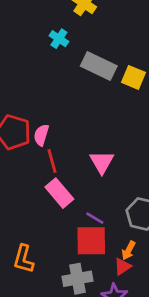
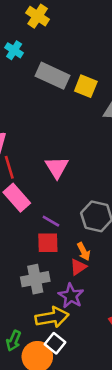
red square: (91, 241) -> (48, 243), size x0.7
orange arrow: (128, 251) -> (84, 251), turned -54

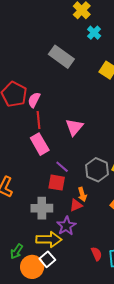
cyan cross: (14, 50) -> (94, 33), moved
gray rectangle: (53, 76) -> (61, 57), moved

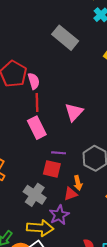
pink semicircle: (34, 100) -> (34, 81), turned 133
purple line: (62, 167) -> (59, 153), turned -40
gray cross: (42, 208) -> (35, 195), turned 30

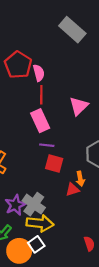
purple line: (59, 153) -> (47, 145), moved
gray cross: (35, 195) -> (34, 204), moved
purple star: (59, 215) -> (15, 205), moved

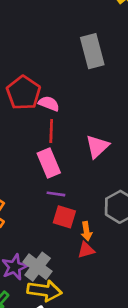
gray rectangle: (72, 30) -> (92, 51), turned 32
pink semicircle: (39, 73) -> (49, 104), turned -56
orange arrow: (80, 179) -> (86, 231), moved

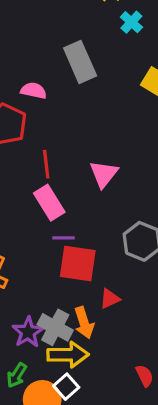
pink semicircle: (49, 104) -> (34, 91), moved
red square: (64, 217) -> (78, 263), size x1.4
orange arrow: (86, 231) -> (84, 323), moved, size x1.4

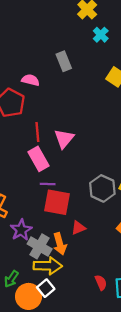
gray rectangle: (80, 62) -> (64, 61), size x0.7
pink triangle: (104, 174) -> (64, 139), moved
purple star: (28, 332) -> (21, 230), moved

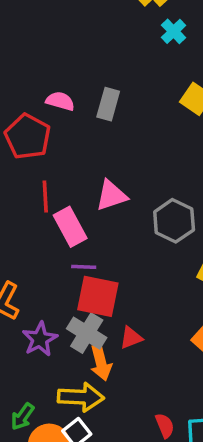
gray rectangle: (64, 61) -> (108, 104), moved, turned 36
red line: (37, 132) -> (45, 197), moved
pink triangle: (64, 139) -> (111, 195), turned 30
gray hexagon: (102, 188) -> (174, 221), moved
gray cross: (40, 246) -> (87, 333), moved

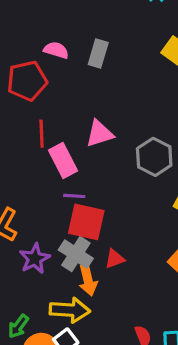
red pentagon: (28, 137) -> (27, 81), turned 30

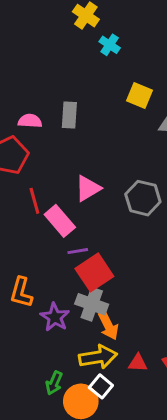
red square: (86, 222) -> (94, 272), turned -33
red triangle: (115, 259) -> (138, 363), moved, turned 36

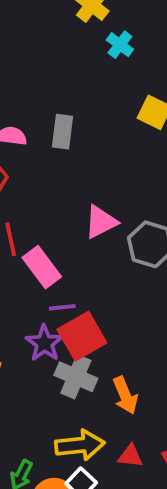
pink triangle: (88, 188) -> (101, 222), moved
purple star: (55, 317) -> (44, 343), moved
orange arrow: (108, 326) -> (125, 395), moved

